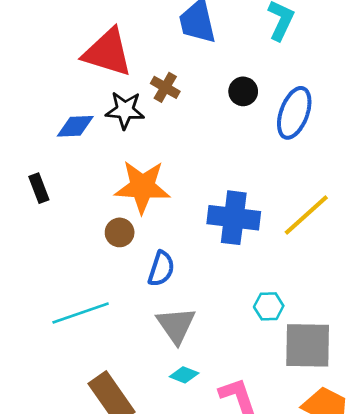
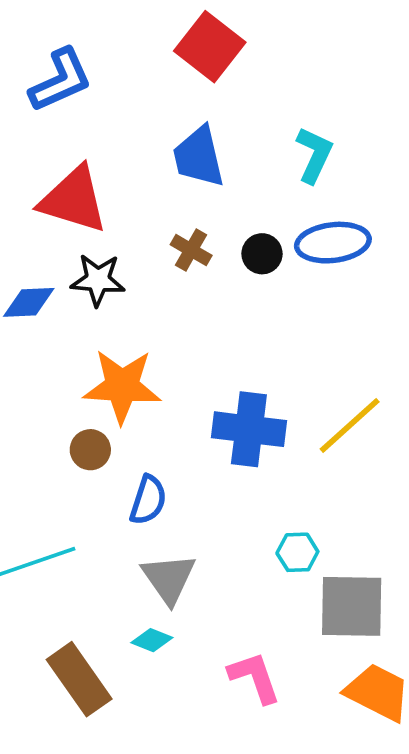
brown cross: (165, 87) -> (191, 250), moved
blue ellipse: (294, 113) -> (333, 243), moved, turned 63
cyan diamond: (184, 375) -> (152, 640), moved

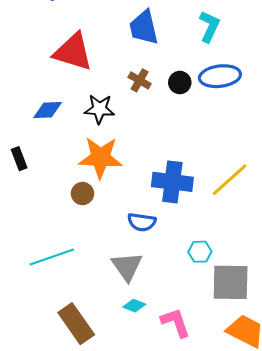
black star: (98, 280) -> (99, 109), moved
blue semicircle: (148, 500) -> (142, 222), moved, turned 80
cyan diamond: (152, 640) -> (134, 306), moved

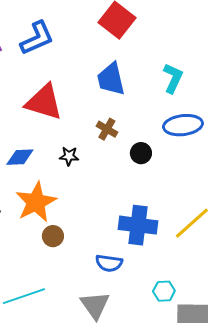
black circle: (180, 83) -> (141, 153), moved
black star: (99, 109) -> (69, 156), size x0.7
orange star: (100, 158) -> (36, 202), moved, turned -30

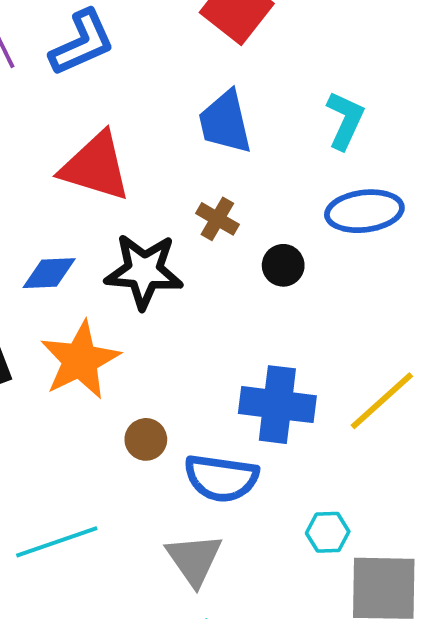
black star: (69, 156) -> (144, 271), size x2.0
brown circle: (53, 236) -> (146, 439), moved
blue semicircle: (109, 263) -> (221, 478), size x1.4

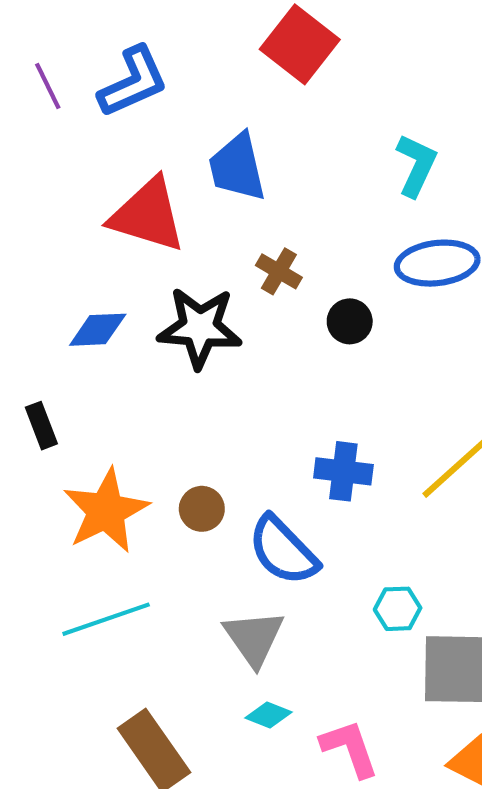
blue trapezoid: (225, 122) -> (237, 167), moved
orange star: (80, 360) -> (106, 511), moved
blue cross: (277, 405) -> (343, 471), size x0.7
blue semicircle: (221, 478) -> (283, 550), turned 38

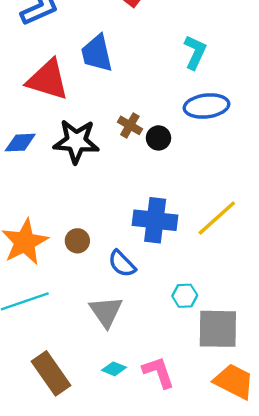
brown cross: (279, 271) -> (130, 125), moved
blue cross: (343, 471) -> (155, 220), size x1.4
blue semicircle: (283, 550) -> (122, 264), size x0.7
cyan diamond: (268, 715) -> (114, 369), moved

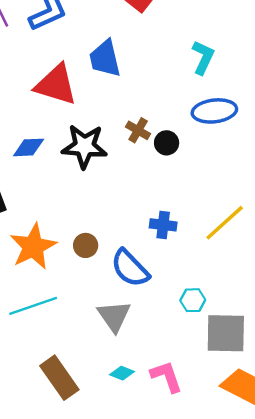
blue cross: (155, 220) -> (163, 225), size x0.6
blue semicircle: (122, 264) -> (130, 268), size x1.4

